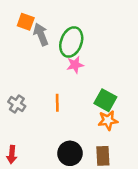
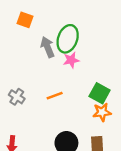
gray arrow: (41, 34) -> (47, 47), moved
orange line: (57, 103) -> (55, 96), turned 70

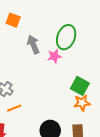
green ellipse: (68, 39) -> (66, 37), moved
orange line: (55, 96) -> (14, 108), moved

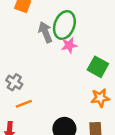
green ellipse: (66, 37) -> (64, 25), moved
green square: (80, 86) -> (98, 67), moved

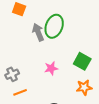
pink star: (69, 45) -> (51, 68), moved
gray cross: (14, 82) -> (12, 74), turned 32

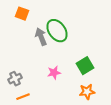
green ellipse: (54, 26) -> (57, 31), turned -55
green square: (82, 61) -> (85, 66), turned 30

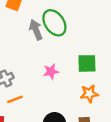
green square: (85, 66) -> (87, 63), turned 30

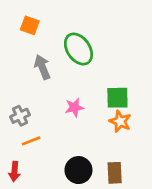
gray arrow: (36, 30) -> (42, 67), moved
orange star: (89, 94) -> (120, 121), moved, turned 30

